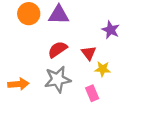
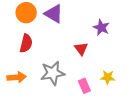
purple triangle: (59, 15) -> (54, 14), turned 30
red semicircle: (58, 49) -> (26, 43), moved, turned 138
yellow star: (103, 69) -> (108, 77), moved

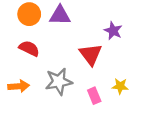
purple triangle: (54, 14) -> (60, 15), turned -30
red semicircle: (26, 43) -> (29, 48), turned -78
red triangle: (81, 49) -> (91, 54), size x1.5

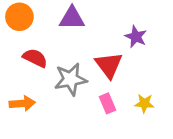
orange circle: (29, 14) -> (19, 17), moved
gray star: (59, 81) -> (71, 79), moved
pink rectangle: (94, 96) -> (107, 103), moved

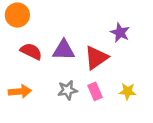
purple triangle: (72, 18) -> (64, 50), moved
red triangle: (109, 65) -> (96, 58), turned 32
gray star: (71, 79) -> (67, 90), moved, size x0.7

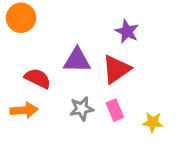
purple star: (120, 33) -> (127, 31), moved
red semicircle: (31, 51) -> (38, 78), moved
yellow star: (128, 91) -> (153, 122), moved

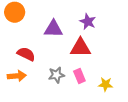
purple triangle: (77, 60) -> (53, 29), moved
red triangle: (116, 69) -> (80, 48), turned 35

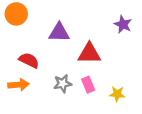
purple star: (88, 22) -> (123, 24), moved

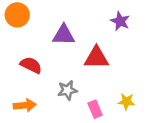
purple star: (123, 24) -> (120, 21), moved
orange arrow: (19, 85) -> (25, 105), moved
pink rectangle: (88, 85) -> (95, 109), moved

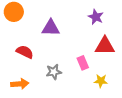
red triangle: (96, 58) -> (105, 46), moved
pink rectangle: (95, 109) -> (83, 63), moved

